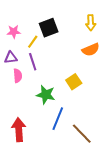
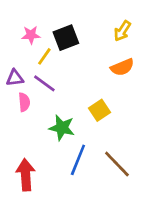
yellow arrow: (91, 23) -> (122, 31), turned 35
pink star: (14, 32) -> (31, 35), moved
purple line: (33, 62) -> (44, 83), turned -36
brown line: (82, 134) -> (117, 164), moved

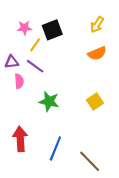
yellow square: (99, 110) -> (95, 101), moved
blue line: (78, 160) -> (55, 148), moved
brown line: (117, 164) -> (90, 161), moved

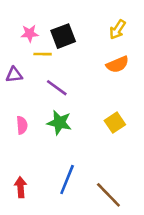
yellow line: (35, 45) -> (43, 54), turned 56
purple line: (35, 66) -> (57, 88), moved
pink semicircle: (19, 81) -> (22, 125), moved
red arrow: (20, 139) -> (21, 187), moved, size x0.7

